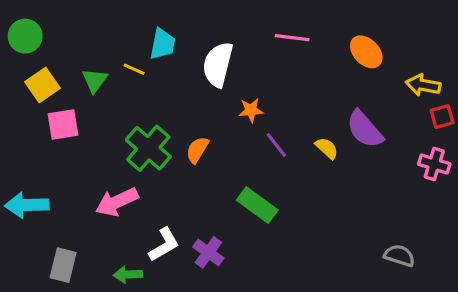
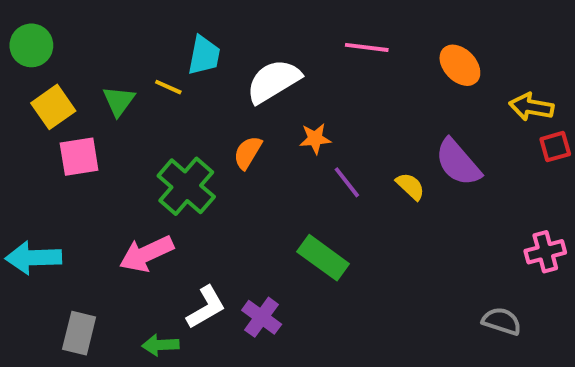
white semicircle: (218, 64) -> (273, 81), turned 45
orange semicircle: (197, 150) -> (248, 153), moved
pink cross: (434, 164) -> (545, 252), moved, turned -32

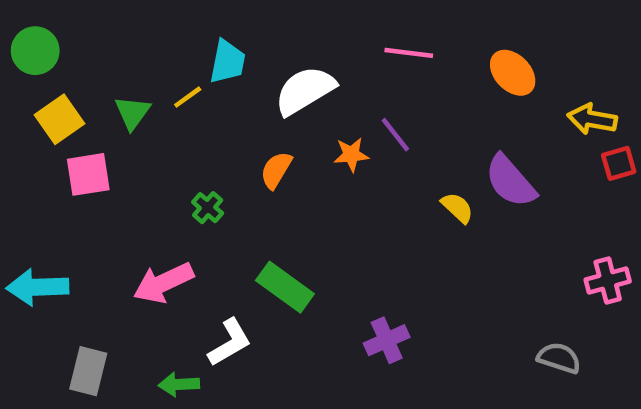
yellow line: (168, 87) -> (188, 97), turned -60
purple line: (347, 182) -> (395, 135), moved
green cross: (186, 186) -> (208, 208), size x0.5
green rectangle: (323, 258) -> (285, 287), moved
purple cross: (262, 317) -> (387, 340), moved, turned 30

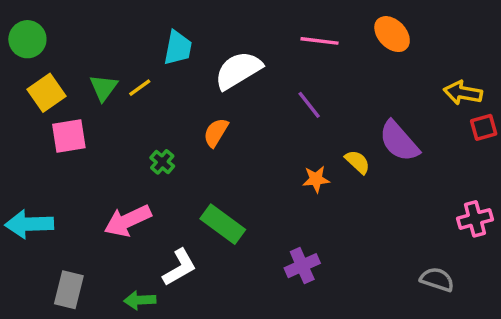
orange ellipse: (513, 73) -> (392, 34), moved
yellow line: (188, 97) -> (140, 88), moved
orange star: (351, 155) -> (316, 179), moved

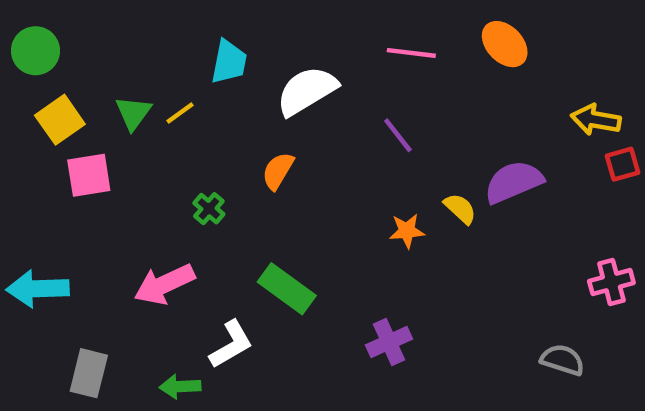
purple semicircle: (399, 141) -> (514, 182), turned 108

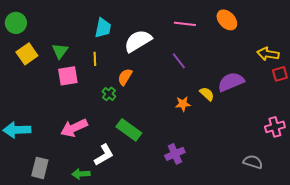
yellow line: (180, 113) -> (95, 59), moved, turned -56
pink square: (89, 175) -> (68, 76), moved
green cross: (209, 209) -> (109, 94), moved

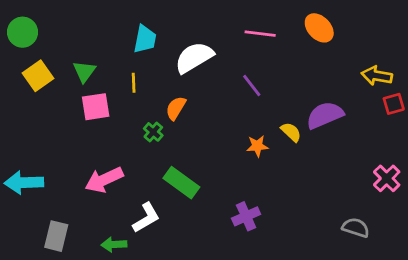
pink cross: (275, 127) -> (387, 178), turned -30

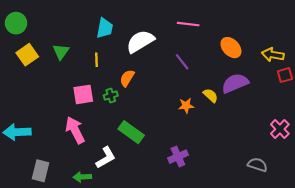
orange ellipse: (319, 28) -> (231, 48), moved
pink square: (96, 107) -> (83, 94), moved
green cross: (153, 132) -> (111, 95), turned 32
pink arrow: (104, 180) -> (75, 130), turned 88

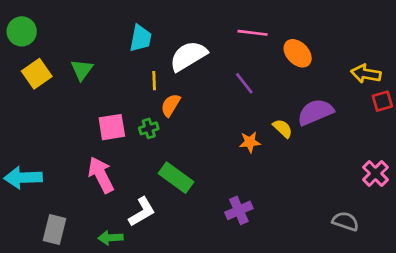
orange ellipse: (231, 48) -> (298, 53), moved
yellow line: (96, 60) -> (154, 81), moved

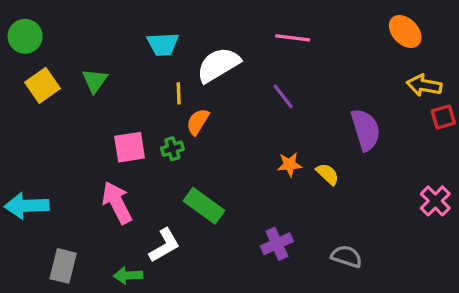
cyan trapezoid: (141, 38) -> (163, 44), turned 76
orange ellipse: (298, 53) -> (405, 32), moved
purple semicircle: (315, 112) -> (366, 130), turned 96
yellow semicircle: (283, 128) -> (328, 174), moved
gray semicircle: (345, 221) -> (347, 256), moved

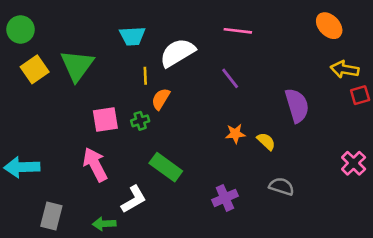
green triangle: (95, 81) -> (77, 66), size x1.6
gray semicircle: (347, 256) -> (282, 186), moved

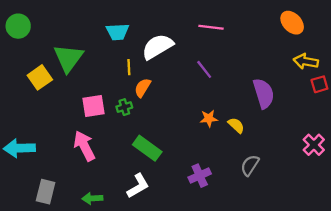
yellow square: (35, 69) -> (40, 77), moved
gray semicircle: (282, 186) -> (250, 165), turned -75
white L-shape: (134, 199) -> (138, 186), moved

